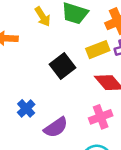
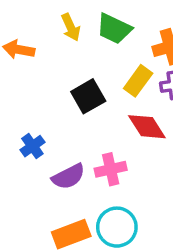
yellow rectangle: (98, 50) -> (138, 81), turned -40
pink cross: (101, 117) -> (111, 169), moved

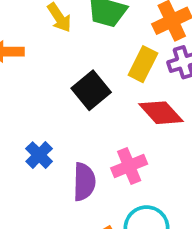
purple semicircle: (68, 177) -> (84, 182), turned -52

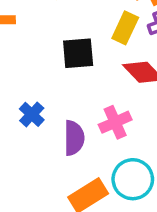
black square: (91, 90) -> (78, 53), turned 36

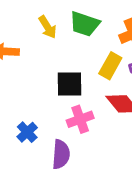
pink cross: (115, 122) -> (80, 119), moved

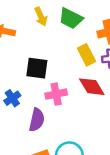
yellow rectangle: (110, 66) -> (87, 55), turned -65
black square: (70, 84) -> (37, 68), moved

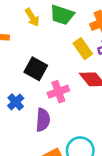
black square: (37, 68) -> (36, 69), turned 30

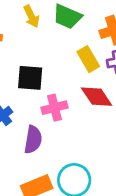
black square: (36, 69) -> (30, 78), turned -30

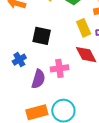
pink cross: (55, 108) -> (59, 68), moved

